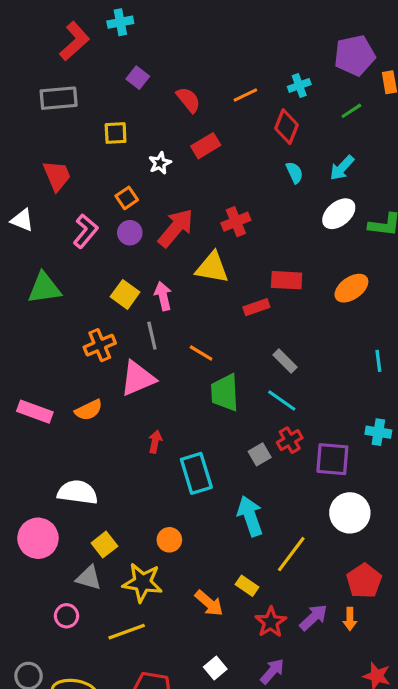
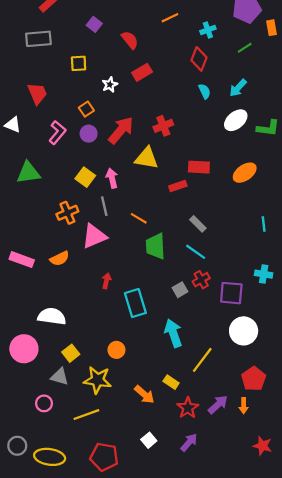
orange line: (245, 95) -> (170, 18), moved

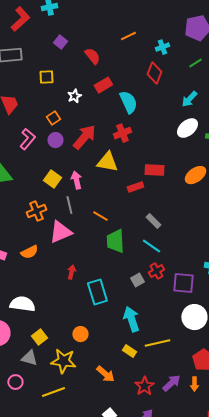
cyan semicircle: (205, 91) -> (128, 102), moved, size x1.6
yellow line: (202, 360) -> (157, 343), turned 40
yellow rectangle: (171, 382) -> (129, 351), moved

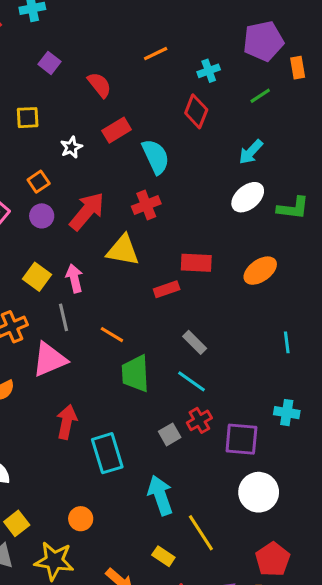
red arrow: (71, 272) -> (67, 422), size x1.5
yellow line: (157, 343) -> (201, 533), turned 70
yellow rectangle: (129, 351) -> (163, 556), moved

